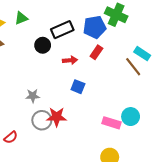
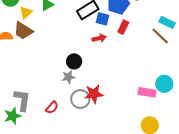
black circle: (43, 45) -> (74, 61), moved
blue square: (78, 87) -> (103, 19), moved
red semicircle: (11, 137) -> (52, 108), moved

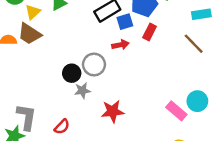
blue square: (103, 19) -> (125, 22), turned -32
cyan rectangle: (167, 22) -> (201, 14), moved, turned -35
black circle: (74, 61) -> (72, 73), moved
pink rectangle: (147, 92) -> (176, 111), turned 30
gray circle: (80, 99) -> (94, 65), moved

